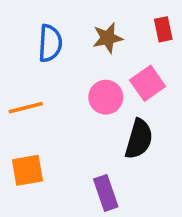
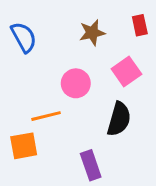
blue semicircle: (50, 43) -> (24, 37), moved, turned -32
pink circle: (106, 97) -> (76, 83), moved
orange line: (26, 108) -> (46, 116), moved

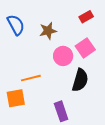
red rectangle: (140, 25) -> (86, 17), moved, turned 72
brown star: (92, 33) -> (48, 31), moved
pink circle: (76, 83) -> (63, 56), moved

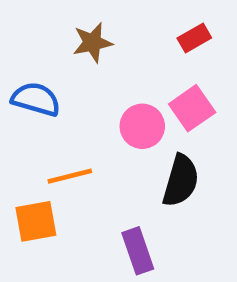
blue semicircle: (16, 25) -> (36, 99), moved, turned -45
brown star: (48, 31) -> (92, 43), moved

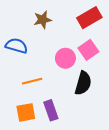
red rectangle: (194, 38) -> (89, 18), size x1.6
orange square: (36, 221) -> (26, 112), moved
purple rectangle: (138, 251) -> (51, 110), moved

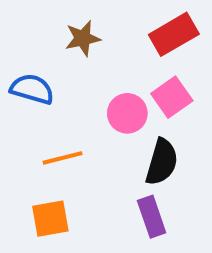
purple rectangle: (51, 110) -> (152, 217), moved

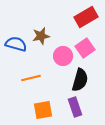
brown star: (83, 38) -> (41, 36), moved
orange square: (50, 219) -> (43, 110), moved

